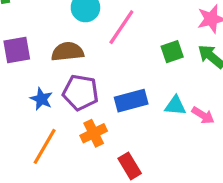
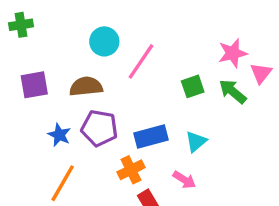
cyan triangle: (175, 106) -> (196, 141), turned -45
pink arrow: (203, 115) -> (184, 180), moved
orange cross: (94, 133) -> (131, 170), moved

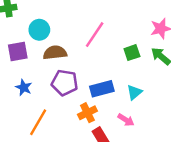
cyan circle: (104, 41) -> (39, 30), moved
blue star: (59, 135) -> (24, 87), moved

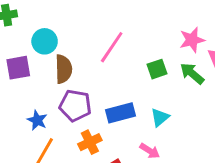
brown semicircle: (55, 53) -> (64, 69), turned 95
blue star: (24, 87) -> (37, 120), moved
orange cross: (87, 113) -> (90, 142), moved

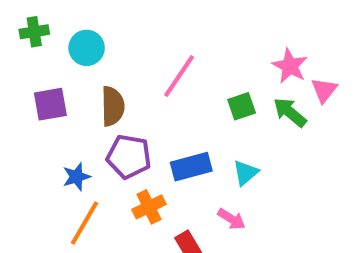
pink star: (192, 40) -> (290, 66), turned -30
cyan circle: (45, 41) -> (87, 48), moved
blue star: (37, 120) -> (76, 177), turned 30

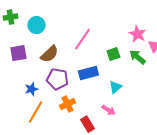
brown semicircle: (113, 106) -> (49, 54), turned 48
blue rectangle: (191, 167) -> (88, 73), moved

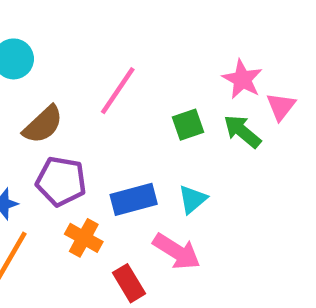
blue rectangle: (88, 73) -> (134, 199), moved
orange cross: (67, 104) -> (84, 238), turned -35
pink arrow: (108, 110) -> (177, 251), size x1.5

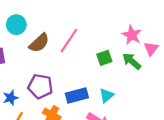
brown semicircle: (43, 125) -> (39, 43), moved

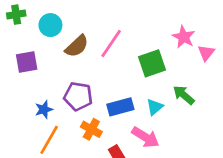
green square: (104, 58) -> (152, 63), size x1.5
green arrow: (132, 61) -> (184, 95), moved

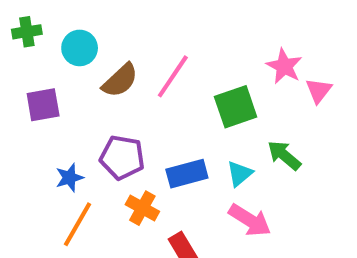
pink arrow: (145, 137) -> (250, 220), moved

